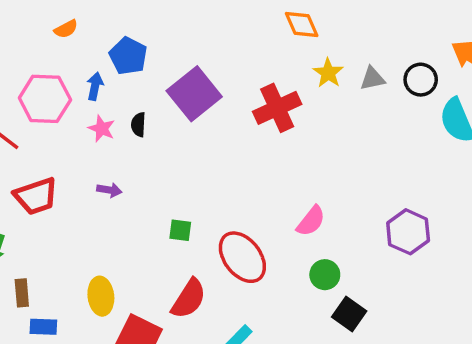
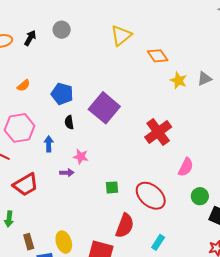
blue arrow: (95, 86) -> (49, 144), moved
red cross: (277, 108) -> (158, 132), moved
black semicircle: (138, 125) -> (69, 122), moved
pink star: (102, 129) -> (81, 157), moved
yellow ellipse: (101, 296) -> (64, 242), moved

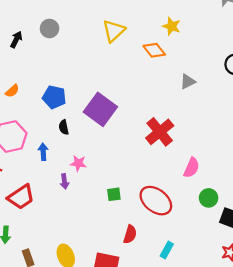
gray triangle: (204, 79) -> (188, 82), moved
yellow star: (179, 80) -> (172, 26), moved
purple arrow: (67, 173) -> (64, 181), turned 88
red semicircle: (125, 226) -> (130, 234), size x0.7

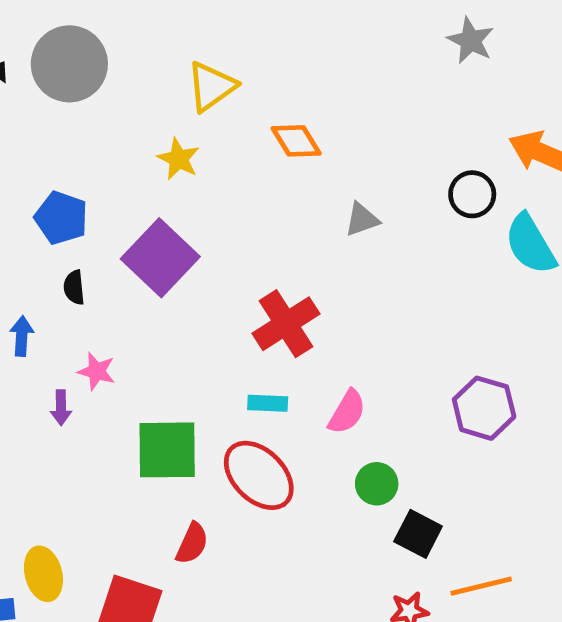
yellow star: (172, 26) -> (179, 159), moved
gray circle: (49, 28) -> (69, 64), size x1.8
green square: (114, 194) -> (167, 450), size x2.0
cyan rectangle: (167, 250) -> (268, 403), moved, turned 56

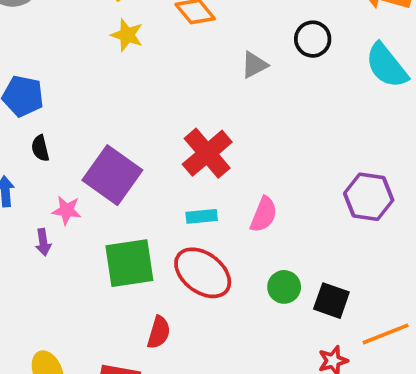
yellow star: (179, 159) -> (127, 35), moved
black circle: (472, 194) -> (313, 39), moved
purple square: (160, 258) -> (112, 175), moved
green circle: (377, 484) -> (284, 287), moved

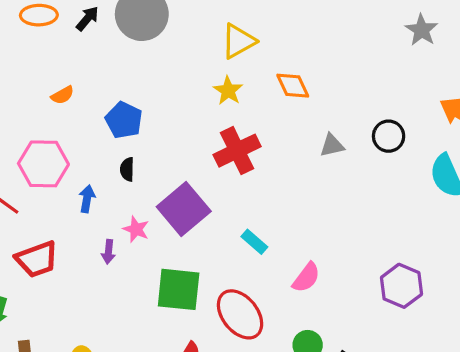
red cross: (207, 153) -> (237, 151), moved
cyan rectangle: (202, 216) -> (254, 242), moved, turned 32

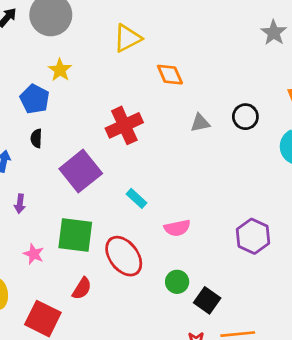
yellow star: (228, 91) -> (60, 70), moved
pink star: (136, 229) -> (34, 254), moved
pink semicircle: (306, 278) -> (177, 228), turned 40

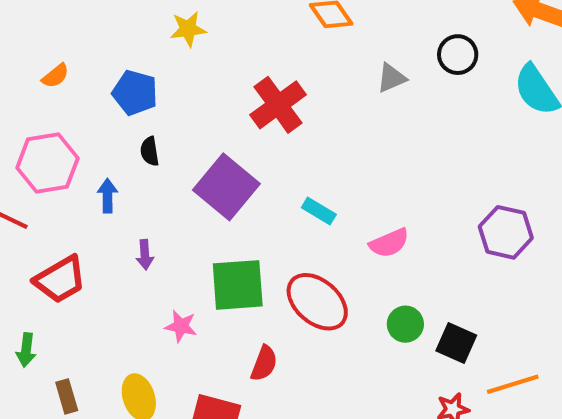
yellow star: (60, 70) -> (188, 29), moved, turned -30

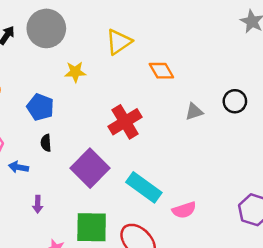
blue arrow: (108, 196) -> (19, 167), turned -84
cyan rectangle: (319, 211) -> (144, 187), size x1.8

